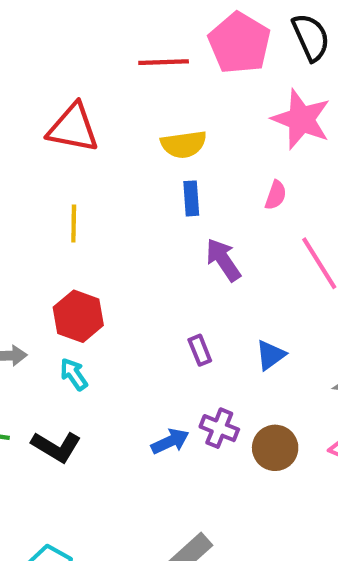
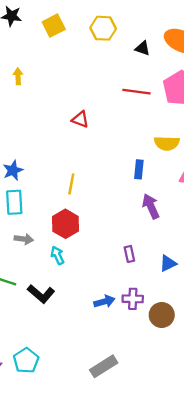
red triangle: (73, 128) -> (80, 119), size x0.6
yellow semicircle: (184, 144) -> (167, 143), moved
yellow line: (74, 223) -> (71, 184), moved
purple cross: (219, 428) -> (133, 299), turned -30

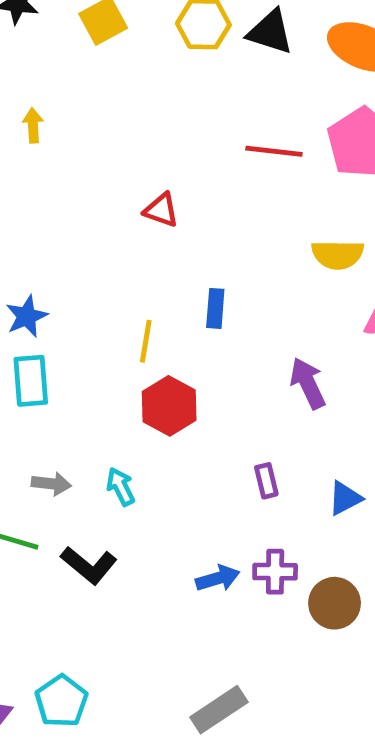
black triangle: (143, 48) -> (270, 32), moved, size x1.5
blue rectangle: (139, 169) -> (215, 308), moved
red hexagon: (65, 224) -> (169, 406), moved
gray arrow: (24, 239) -> (51, 484), moved

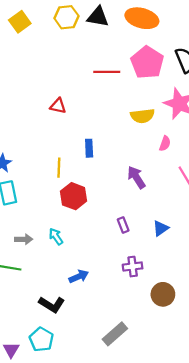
black L-shape: (89, 565) -> (52, 304), moved
blue arrow: (218, 578) -> (79, 276), moved
brown circle: (335, 603) -> (163, 294), moved

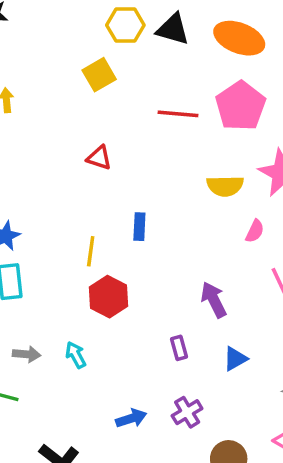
yellow square: (20, 22) -> (99, 75), moved
purple arrow: (136, 177) -> (214, 300), moved
purple cross: (133, 267) -> (187, 412), turned -30
blue arrow: (79, 276) -> (131, 418), moved

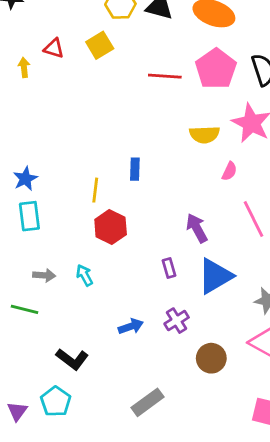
red triangle: (99, 158) -> (54, 48), moved
blue triangle: (235, 359) -> (215, 276), size x1.8

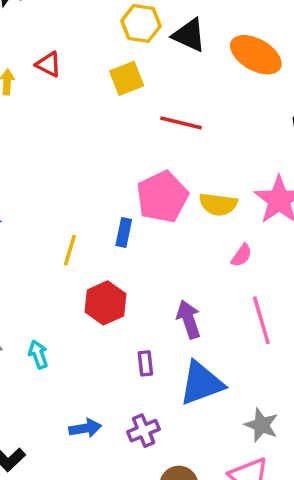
yellow square: (100, 45) -> (127, 78), moved
pink pentagon: (216, 69) -> (162, 197), moved
red hexagon: (111, 227) -> (105, 303), moved

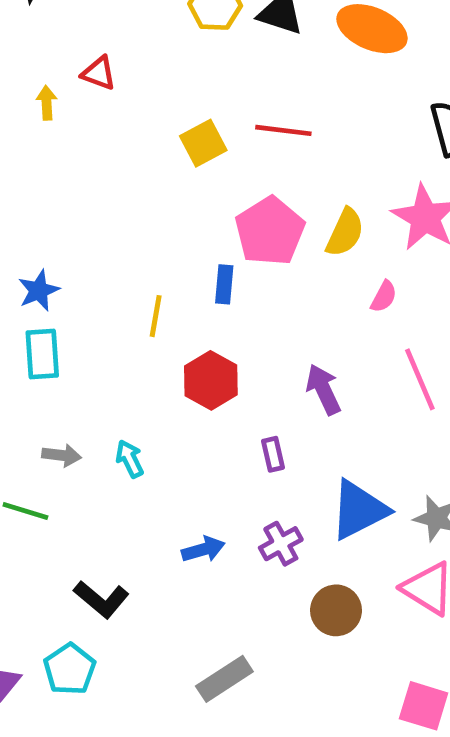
yellow square: (127, 78) -> (203, 143), moved
yellow semicircle: (218, 204) -> (345, 232), turned -66
blue triangle: (201, 383) -> (359, 510), moved

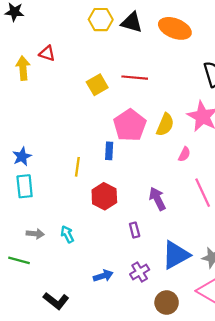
yellow arrow: (47, 103) -> (23, 68), size x1.5

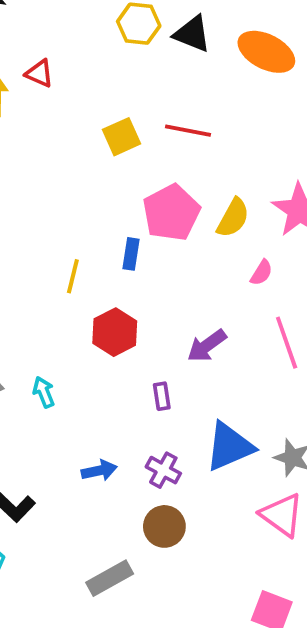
purple arrow: (157, 199) -> (207, 346), turned -105
purple cross: (140, 272) -> (163, 470), turned -36
brown circle: (167, 303) -> (164, 526), moved

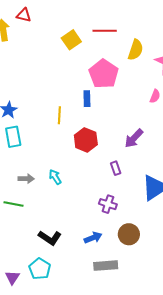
yellow semicircle: (233, 218) -> (136, 50), moved
purple cross: (163, 470) -> (108, 204), moved
blue arrow: (99, 471) -> (93, 238), moved
gray rectangle: (110, 578) -> (106, 266), turned 35

